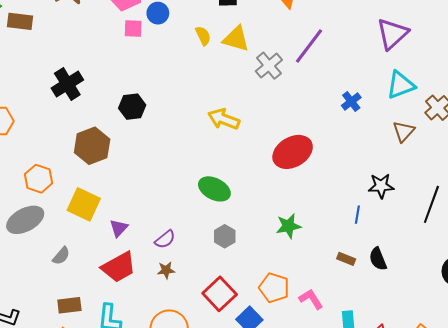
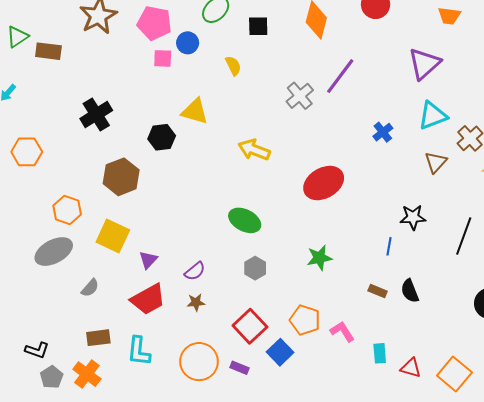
yellow triangle: (236, 39) -> (195, 111), moved

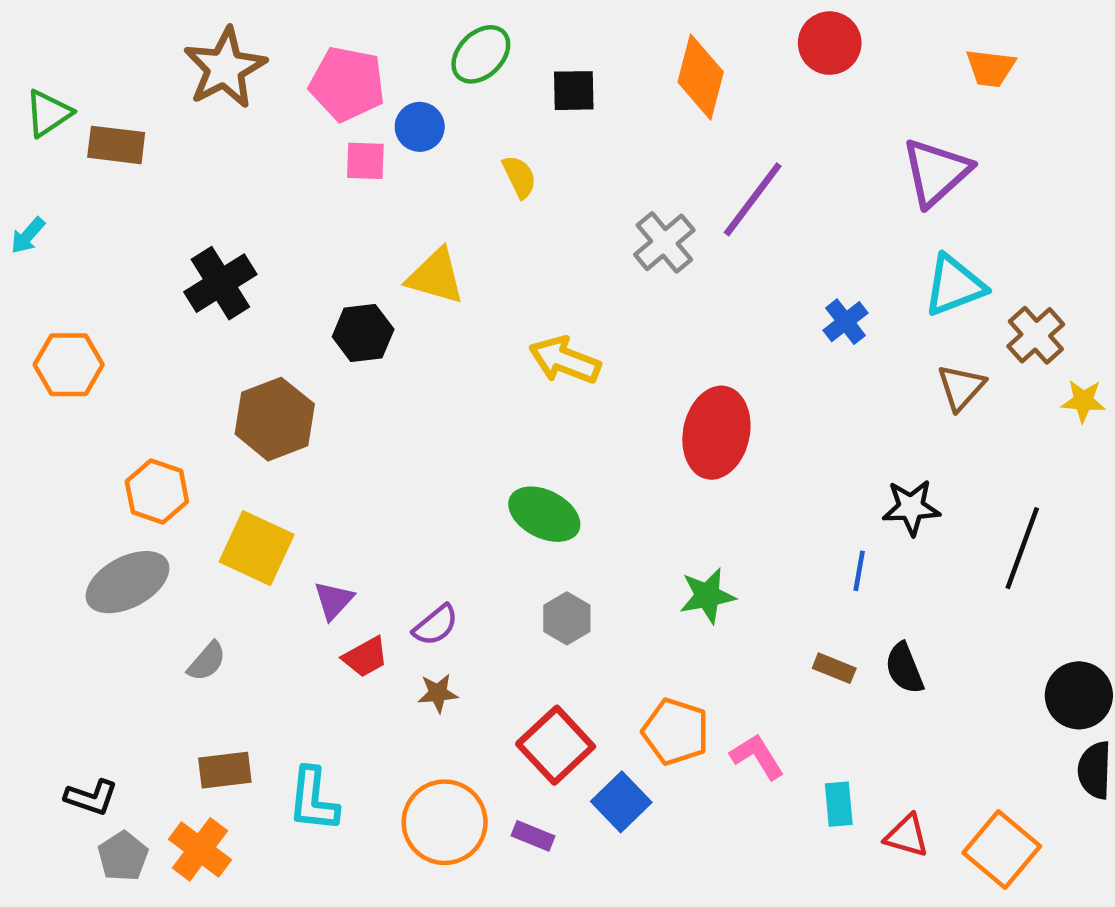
red ellipse: (324, 183) -> (716, 433), turned -48
red trapezoid: (148, 299) -> (365, 657), moved, size x0.6

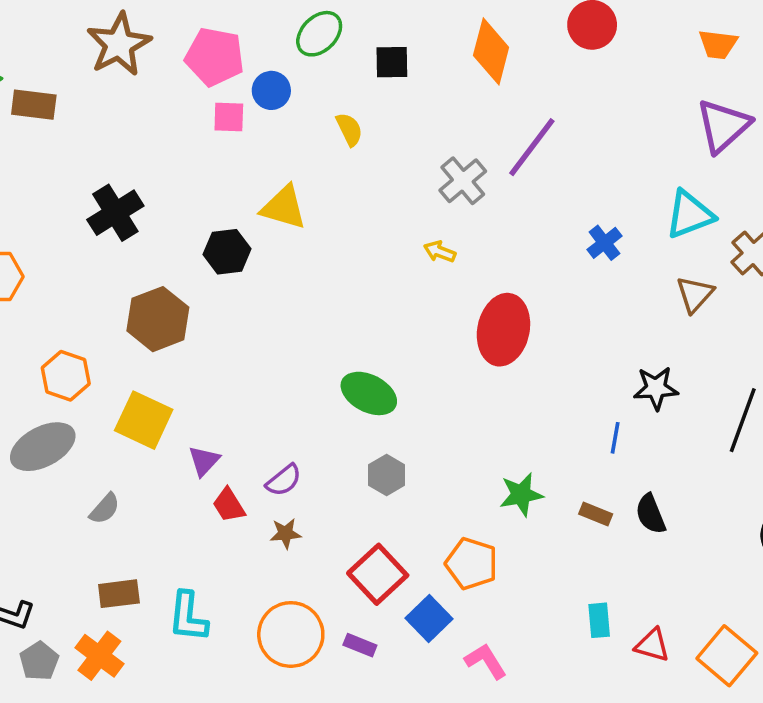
purple triangle: (936, 172) -> (723, 126), moved
yellow arrow: (565, 360) -> (440, 252), moved, size x0.6
green star: (707, 596) -> (521, 494), moved
red trapezoid: (365, 657) -> (229, 505), turned 87
pink L-shape: (757, 757) -> (486, 661), moved

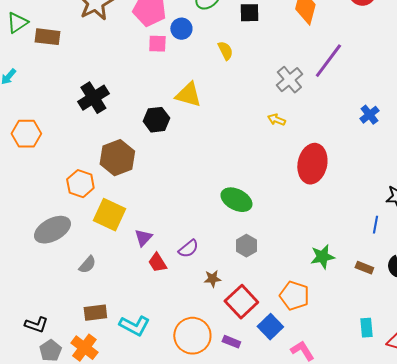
orange hexagon: (66, 376) -> (80, 184), moved
brown star: (285, 533) -> (212, 279), moved
cyan L-shape: (188, 617) -> (134, 326), turned -68

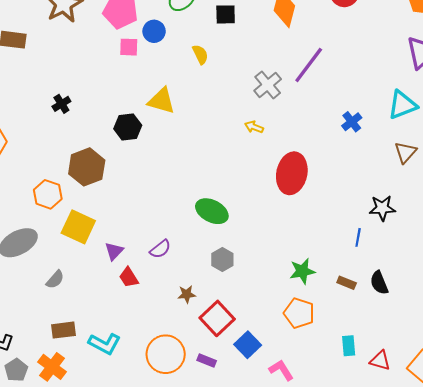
black cross: (93, 98) -> (61, 104), size x0.6
purple semicircle: (188, 249) -> (160, 249), moved
orange pentagon: (294, 296) -> (299, 313), moved

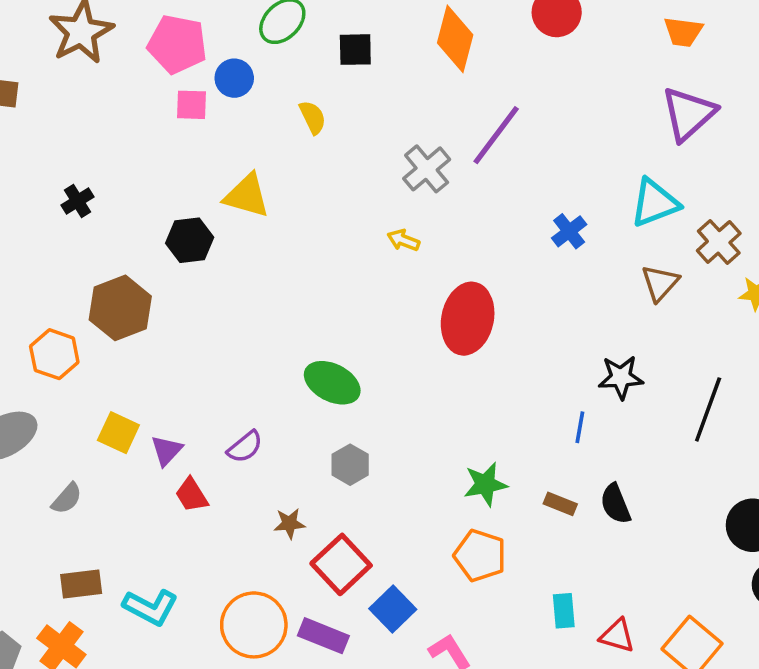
yellow square: (78, 227) -> (118, 433), moved, size x0.7
purple rectangle: (207, 361) -> (323, 636), size x1.5

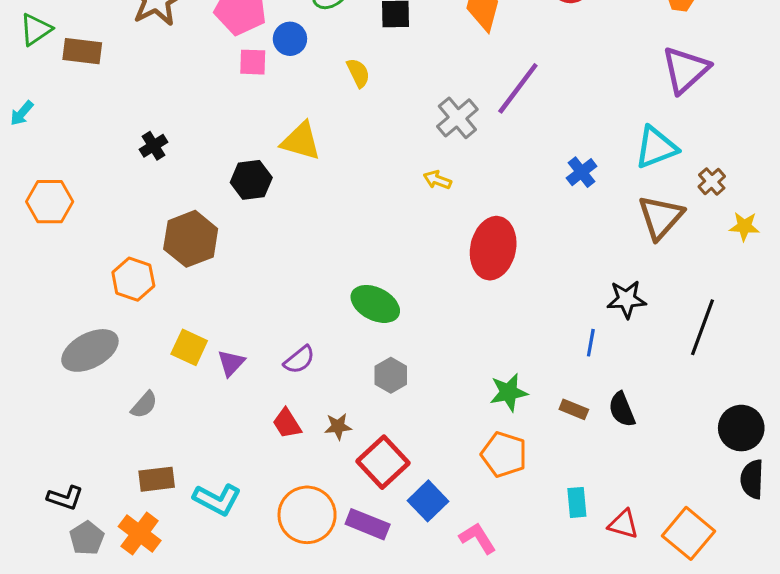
brown cross: (719, 242) -> (712, 181), size x0.7
brown triangle: (660, 283) -> (661, 217), size x1.4
red trapezoid: (191, 495) -> (287, 423), moved

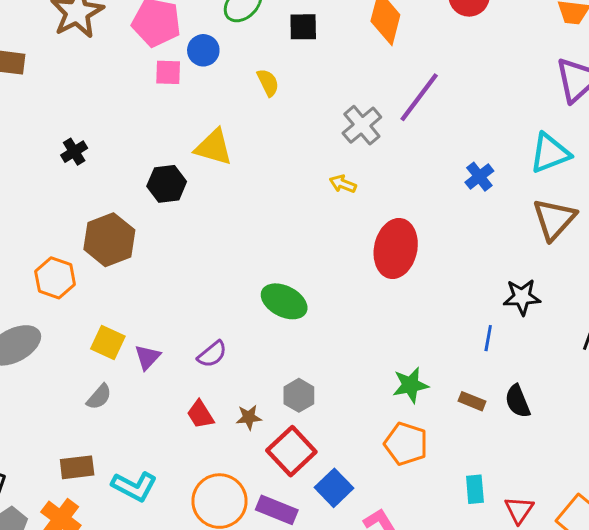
gray hexagon: (391, 375) -> (299, 395), moved
gray semicircle: (144, 405) -> (99, 397), moved
red triangle: (623, 524) -> (519, 510), turned 48

